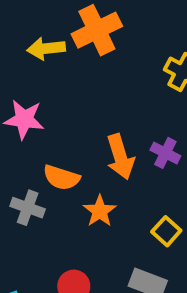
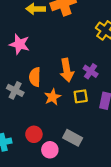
orange semicircle: (61, 178) -> (35, 77), turned 66
yellow square: (166, 231) -> (81, 96), moved, turned 32

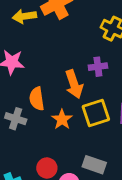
purple cross: (91, 71) -> (98, 67), moved, turned -32
yellow square: (81, 96) -> (96, 113), size x1.5

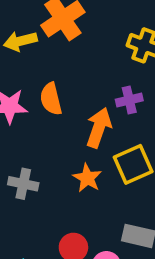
orange arrow: (74, 84) -> (99, 128), turned -136
orange semicircle: (37, 99) -> (51, 99), moved

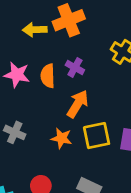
purple cross: (129, 100) -> (75, 68), moved, turned 30
orange star: (87, 178) -> (61, 138), turned -30

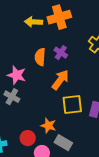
pink star: (17, 75) -> (17, 75), moved
orange star: (61, 138) -> (48, 126), moved

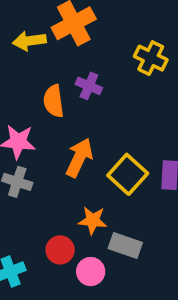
orange arrow: (60, 80) -> (79, 158), moved
yellow square: (72, 104) -> (128, 174), turned -30

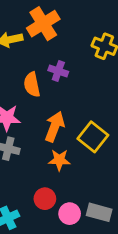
orange star: (93, 220) -> (59, 160), moved
gray rectangle: (125, 245) -> (99, 212), moved

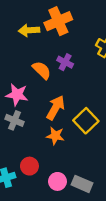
orange semicircle: (32, 85) -> (42, 70), turned 138
red circle: (45, 199) -> (29, 166), moved

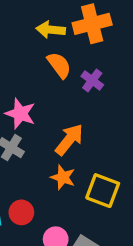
orange semicircle: (42, 70) -> (59, 65), moved
yellow square: (86, 121) -> (103, 191), moved, turned -35

